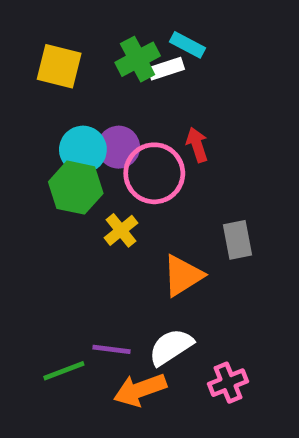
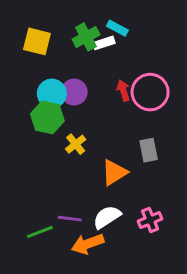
pink circle: (154, 173) -> (150, 92), moved
pink cross: (228, 383) -> (150, 220), moved

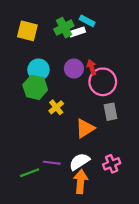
purple circle: (74, 92) -> (74, 69), moved
pink circle: (150, 92) -> (103, 82), moved
orange arrow: (88, 244) -> (81, 182), moved, turned 115

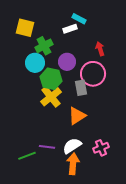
green cross: (64, 28) -> (44, 46), moved
red arrow: (92, 67) -> (100, 49), moved
green hexagon: (35, 87) -> (51, 79), moved
yellow cross: (56, 107) -> (51, 97), size x1.5
gray rectangle: (110, 112) -> (81, 88), moved

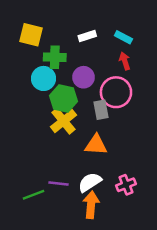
cyan rectangle: (79, 19) -> (123, 37), moved
green cross: (44, 46) -> (55, 57), turned 30
orange triangle: (77, 116) -> (96, 145), turned 36

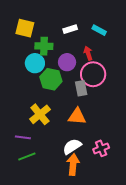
red arrow: (125, 61) -> (88, 53), moved
yellow cross: (64, 121) -> (40, 114), moved
purple line: (59, 183) -> (23, 137), moved

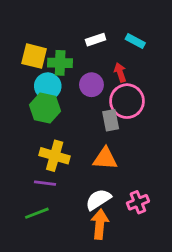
yellow square: (25, 28) -> (34, 56), moved
green hexagon: (51, 79) -> (45, 108), moved
yellow cross: (40, 114) -> (55, 156), turned -35
purple line: (23, 137) -> (45, 183), moved

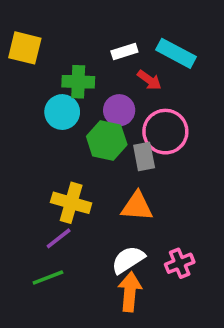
cyan rectangle: (135, 41) -> (176, 53), size x1.5
yellow square: (34, 56) -> (25, 48), moved
red arrow: (120, 72) -> (149, 80), moved, turned 144
green hexagon: (45, 108) -> (107, 140), moved
purple line: (45, 183) -> (59, 238), turned -45

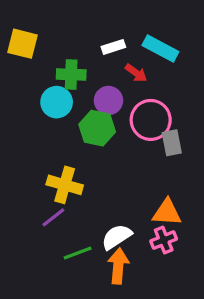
gray rectangle: (144, 157) -> (172, 143), moved
orange triangle: (137, 206) -> (167, 212), moved
green line: (48, 278) -> (78, 253), moved

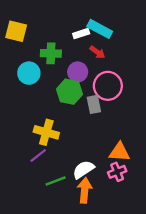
cyan rectangle: (160, 49) -> (100, 29), moved
cyan circle: (57, 102) -> (29, 73), moved
gray rectangle: (172, 143) -> (94, 104), moved

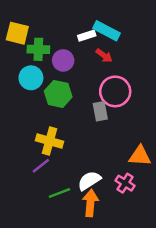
green cross: (51, 53) -> (38, 49), moved
purple circle: (78, 72) -> (63, 60), moved
green hexagon: (70, 92) -> (58, 94), moved
orange triangle: (119, 152) -> (140, 156), moved
pink cross: (117, 172) -> (125, 183), turned -36

